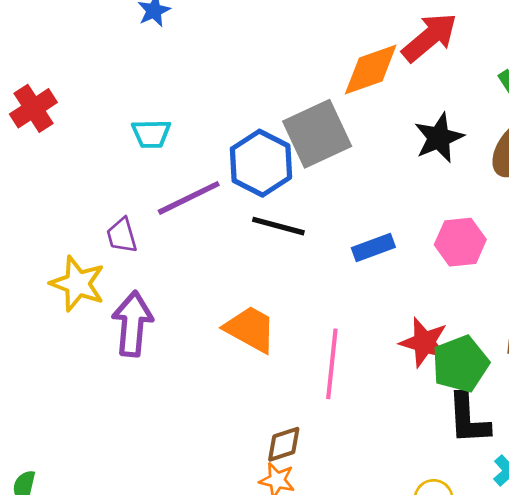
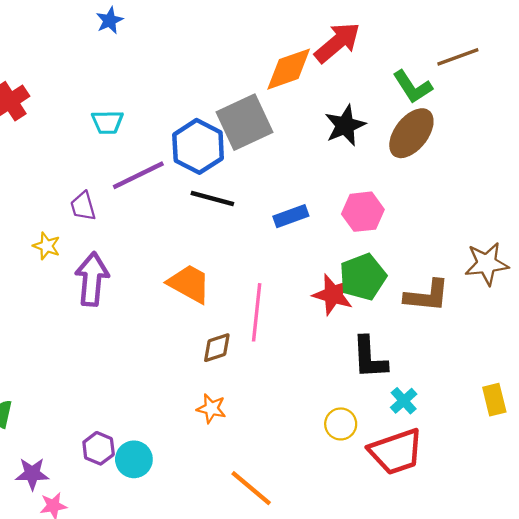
yellow star: (78, 284) -> (47, 246), size x0.6
green pentagon: (460, 364) -> (363, 277), moved
brown diamond: (284, 444) -> (217, 348), moved

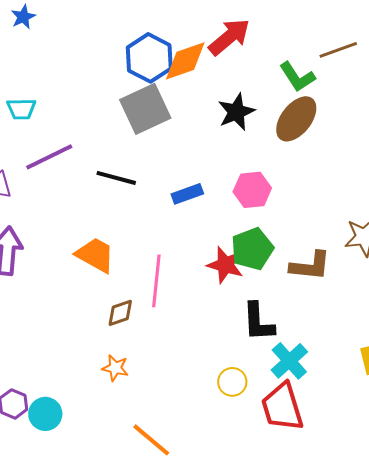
blue hexagon: (198, 146) -> (149, 58), moved
cyan cross: (404, 401) -> (289, 361), size x1.5
red trapezoid: (396, 452) -> (282, 407), turned 92

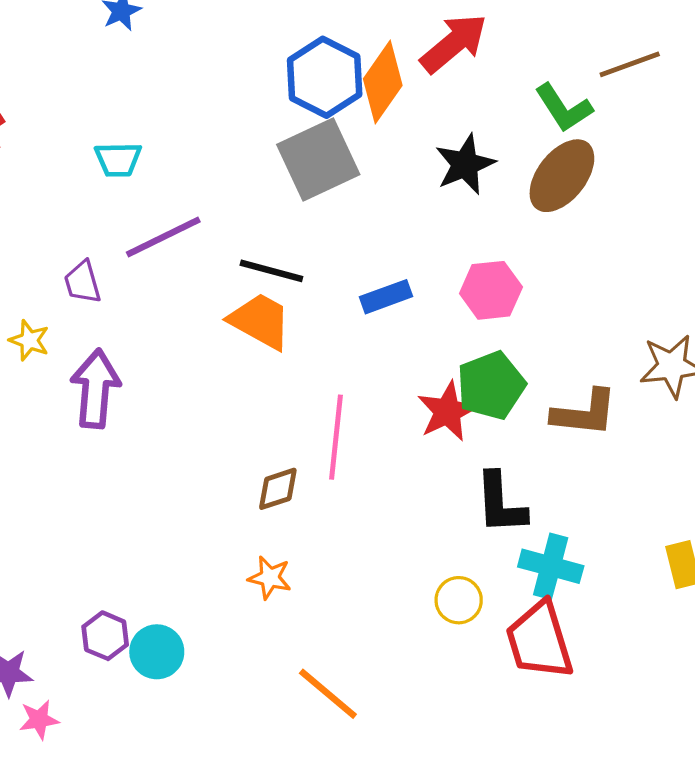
orange diamond: (185, 61) -> (383, 82), turned -36
orange trapezoid: (95, 255) -> (260, 321), moved
red star: (225, 265) -> (447, 411), turned 30
cyan cross: (289, 361) -> (551, 566), turned -33

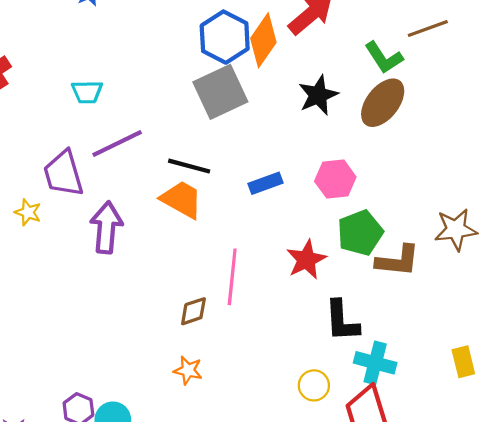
purple trapezoid: (83, 282) -> (63, 174), size x1.6
green pentagon: (491, 386) -> (360, 233), moved
purple arrow: (95, 389) -> (106, 227), moved

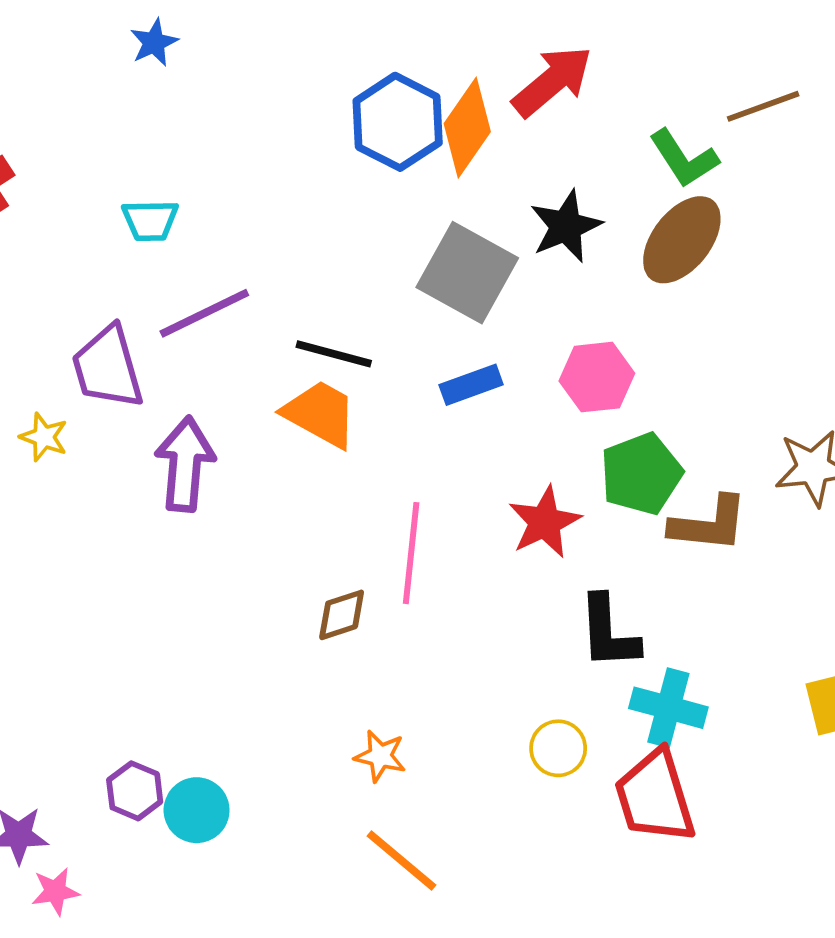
gray square: (220, 92) -> (467, 273), moved, turned -36
orange star: (188, 370) -> (380, 756), moved

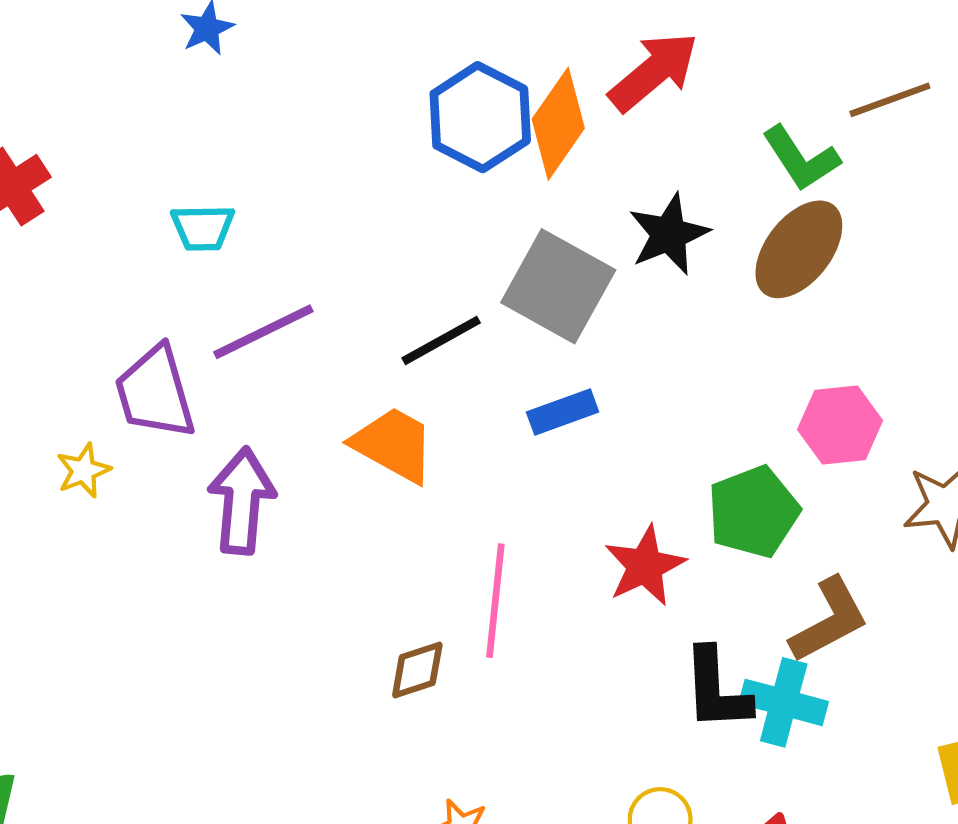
black line: (334, 354) -> (441, 340), moved, turned -44
pink hexagon: (597, 377) -> (840, 425), moved
yellow star: (44, 437) -> (83, 471), turned 30
brown L-shape: (709, 524) -> (829, 620), moved, turned -34
cyan cross: (668, 708) -> (784, 702), moved

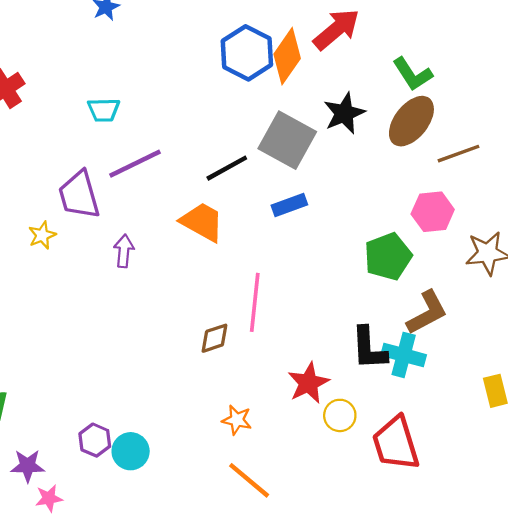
brown line: (890, 100) -> (458, 154), moved
purple arrow: (242, 501) -> (124, 251), size x0.6
red star: (645, 566) -> (308, 383), moved

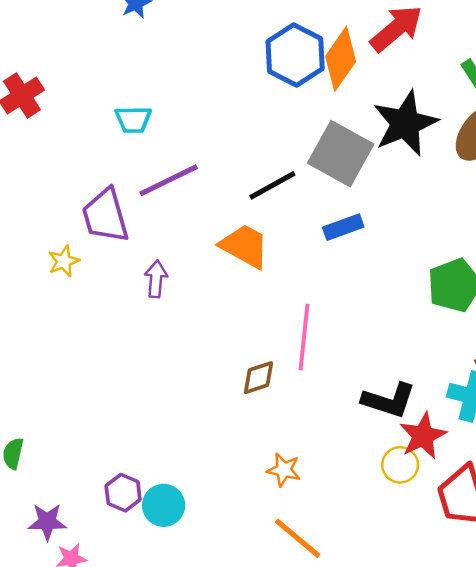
black star: (344, 113) -> (405, 123), size x1.4
black L-shape: (369, 348) -> (389, 400), moved, turned -69
red star: (308, 383) -> (423, 436), moved

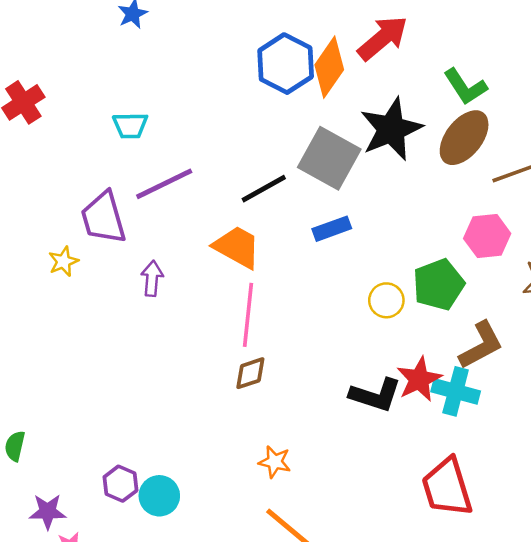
pink line: (304, 337) -> (248, 315), moved
red star: (423, 436) -> (419, 379), moved
yellow circle: (400, 465) -> (386, 300), moved

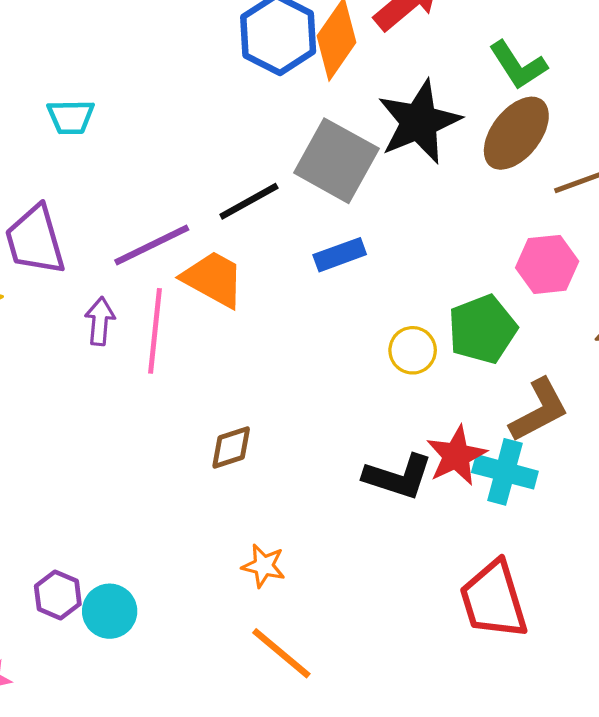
purple line: (164, 184) -> (152, 245), moved
pink line: (248, 315) -> (155, 331), moved

